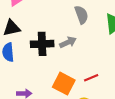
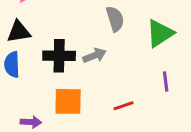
orange square: (64, 84) -> (68, 101), moved, turned -30

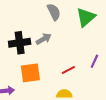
purple line: (166, 81) -> (94, 61), moved, turned 40

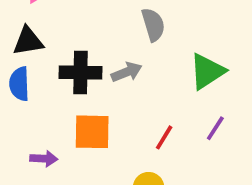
green triangle: (86, 17) -> (207, 71), moved
red line: (68, 70) -> (164, 137), turned -40

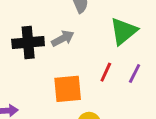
orange square: (92, 132) -> (68, 89), moved
red line: (164, 137) -> (106, 72), moved

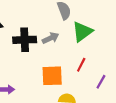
green triangle: (124, 31) -> (82, 32), moved
purple line: (135, 73) -> (101, 82), moved

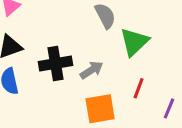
gray arrow: (51, 38) -> (92, 70), moved

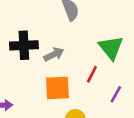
green triangle: (134, 42) -> (111, 48), moved, turned -32

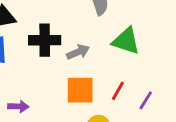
green triangle: (111, 48) -> (126, 41), moved, turned -36
red line: (92, 74) -> (118, 91), moved

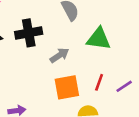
black cross: (45, 40) -> (29, 33), moved
purple line: (146, 100) -> (124, 86), turned 35

